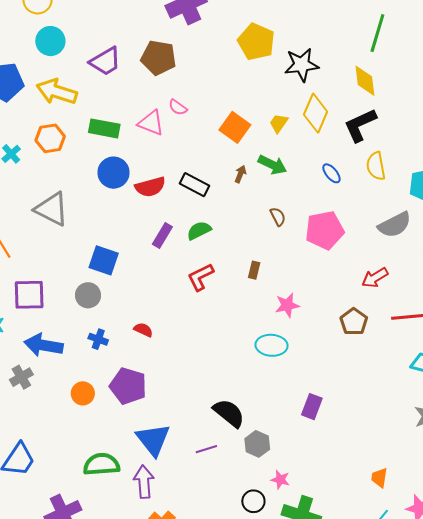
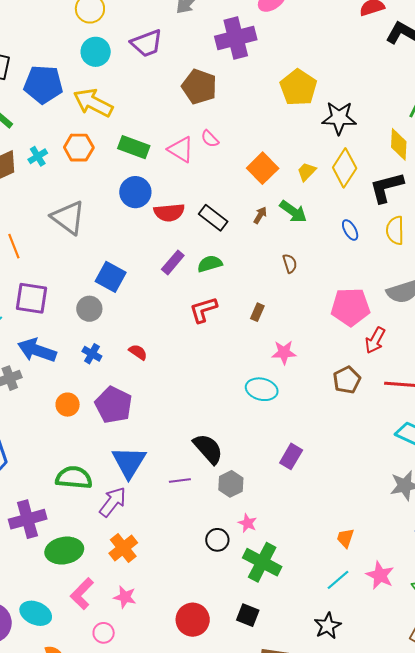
purple trapezoid: (105, 61) -> (147, 43), moved
pink pentagon: (325, 230) -> (350, 307), moved
red arrow: (375, 278) -> (375, 340), turned -40
purple arrow: (144, 482) -> (113, 502), turned 32

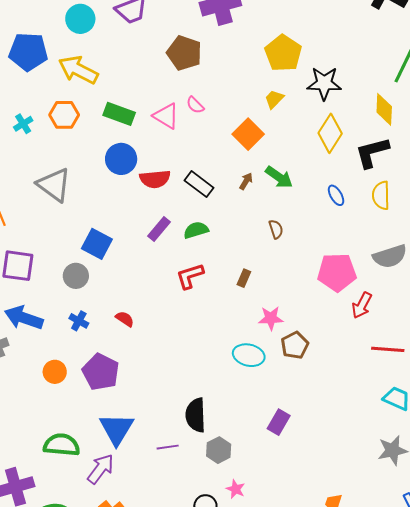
yellow trapezoid: (307, 172) -> (274, 99), moved
brown pentagon: (347, 380) -> (295, 345), moved
black semicircle: (208, 449) -> (196, 415), turned -140

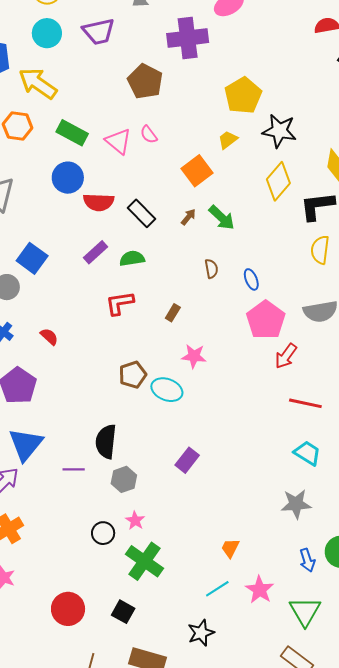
blue ellipse: (336, 195) -> (251, 279), moved
pink pentagon: (337, 272) -> (266, 320), turned 30
brown pentagon: (295, 345) -> (133, 375), moved

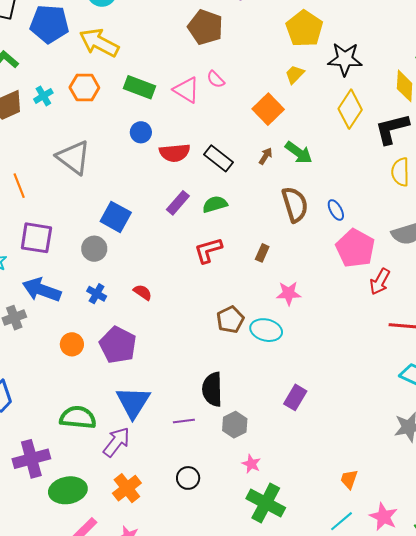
blue circle: (68, 178) -> (141, 132), size x0.7
brown semicircle: (211, 269) -> (295, 204), size x1.8
black circle: (103, 533) -> (188, 478), moved

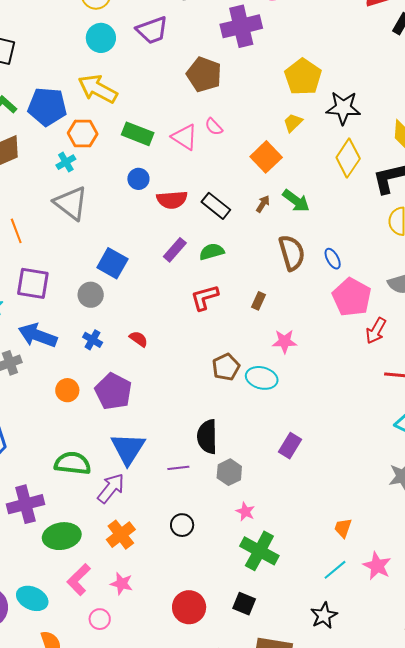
blue pentagon: (49, 24) -> (47, 107), moved
cyan cross: (43, 96) -> (66, 162), moved

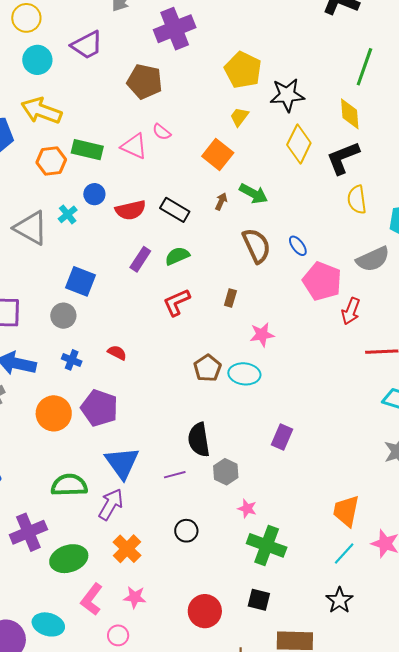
orange hexagon: (83, 133) -> (51, 161), moved
cyan cross: (66, 162) -> (68, 214), moved
orange circle: (67, 390) -> (54, 413), size x1.5
orange trapezoid: (343, 528) -> (346, 511), size x1.6

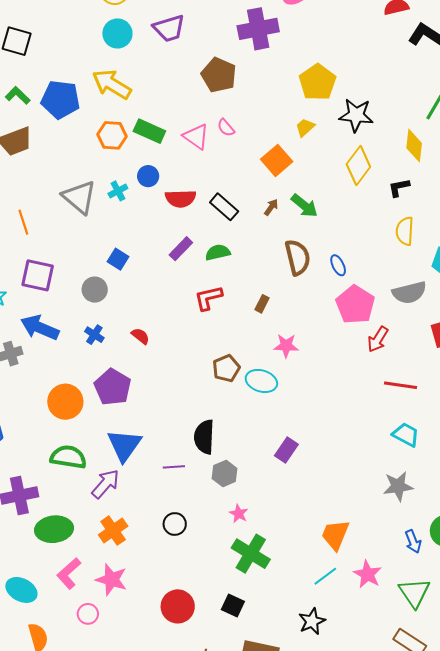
black L-shape: (343, 158) -> (399, 188), size x0.6
blue square: (81, 281) -> (118, 259), size x0.7
orange circle: (54, 413) -> (65, 402), moved
pink star: (135, 597) -> (111, 580), size x1.4

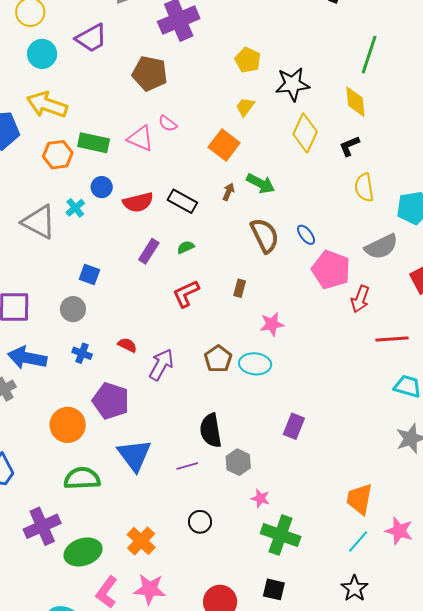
yellow pentagon: (317, 82) -> (248, 60), size x0.7
green semicircle: (218, 252) -> (186, 247), size x0.7
purple arrow: (105, 484) -> (161, 365), moved

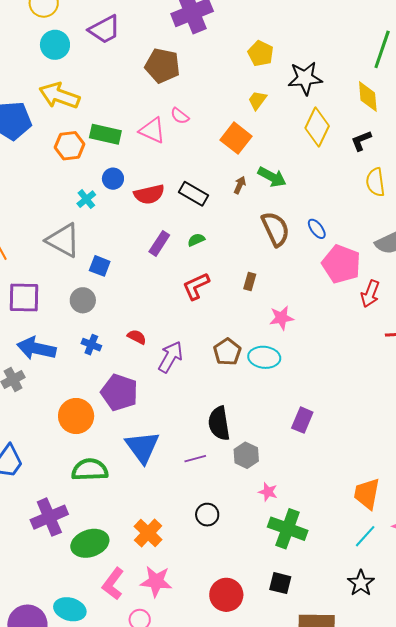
gray triangle: (39, 222) -> (63, 240), moved

